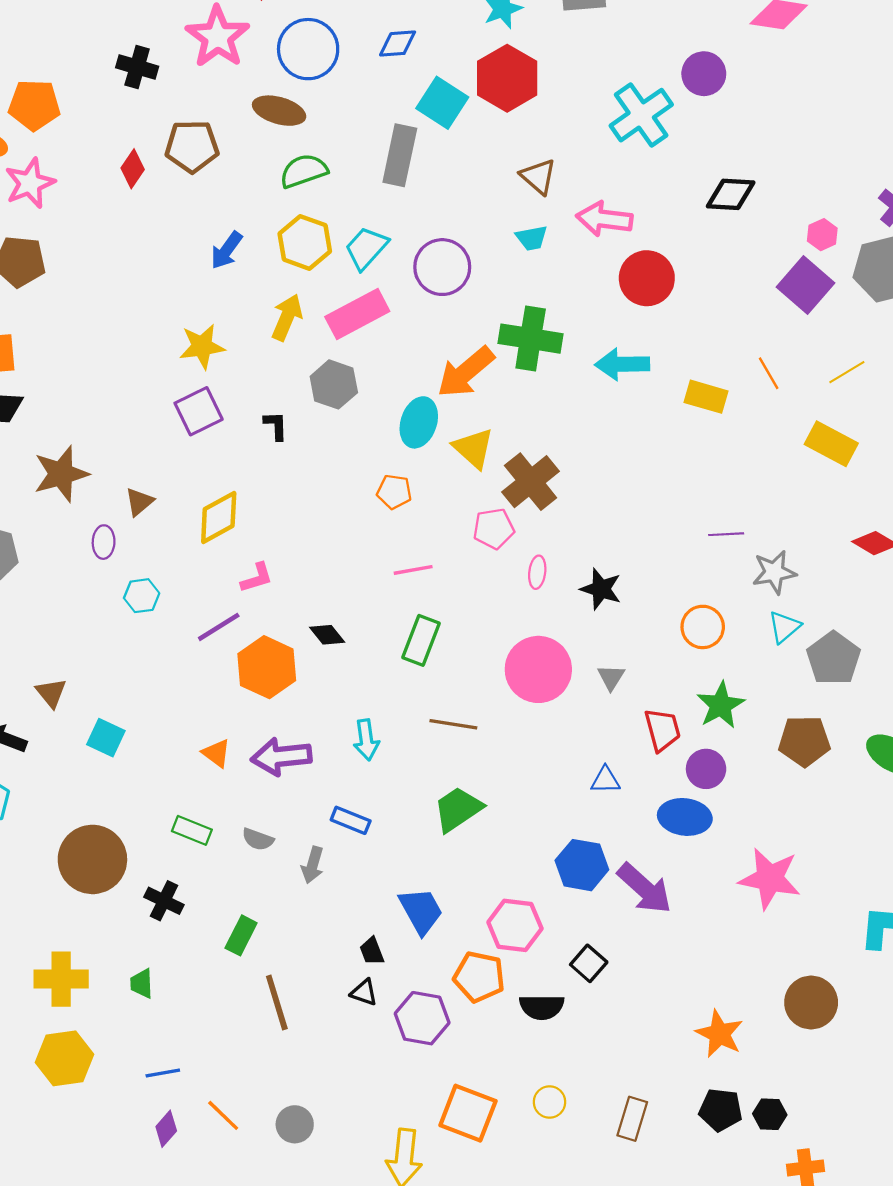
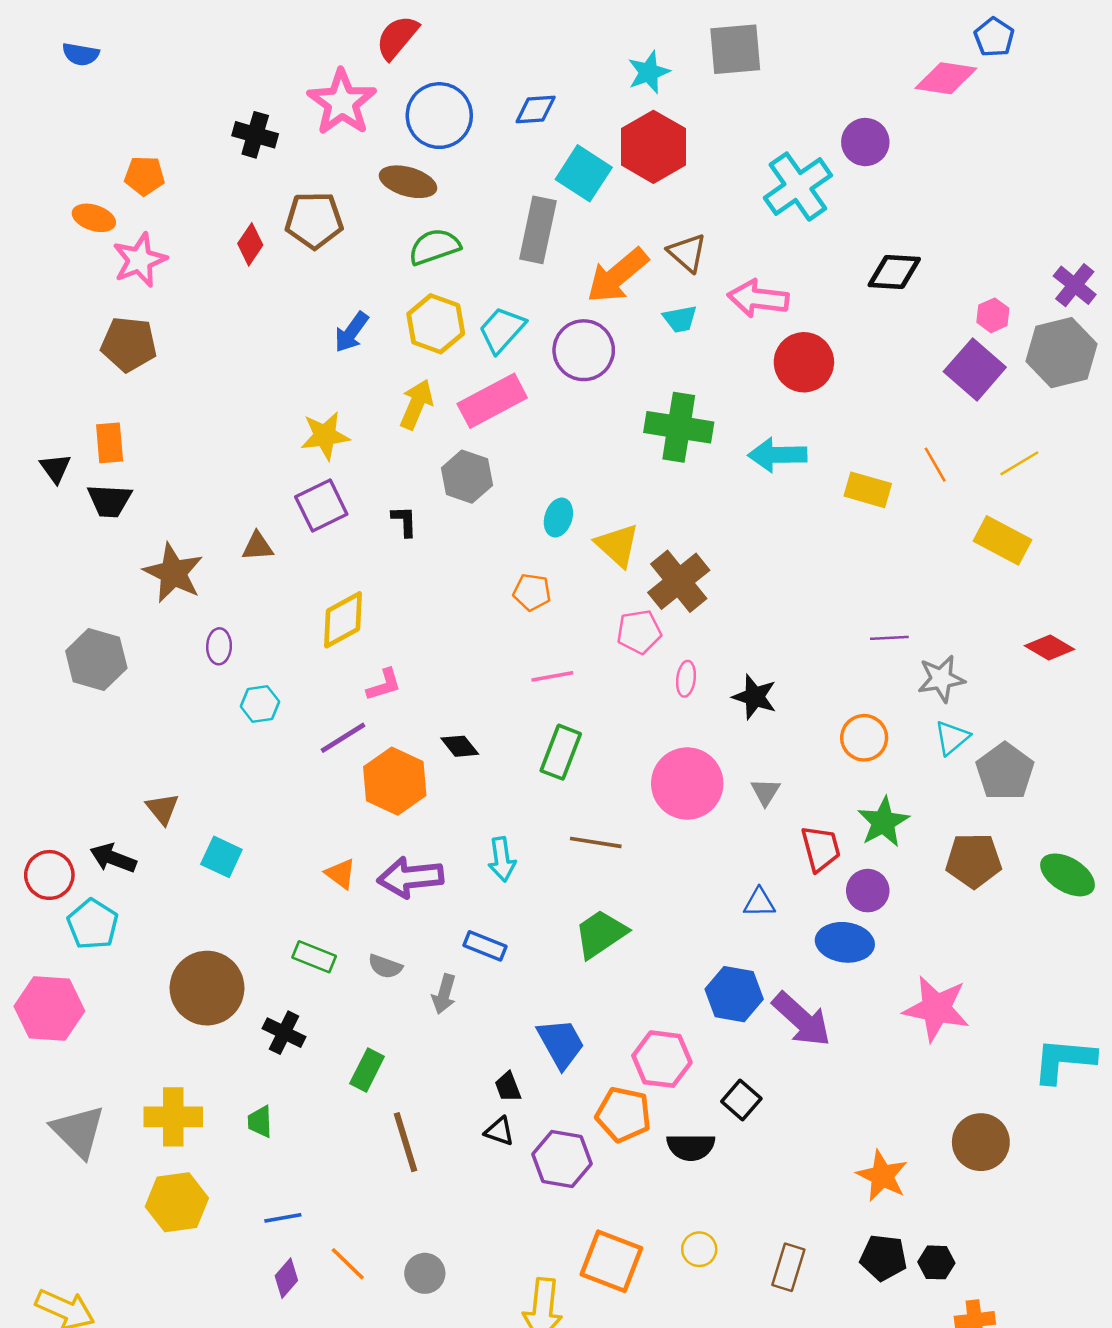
orange pentagon: (34, 105) -> (144, 176), size x0.7
orange arrow: (466, 372) -> (617, 276), moved
cyan ellipse: (419, 422) -> (558, 518), size x0.7
brown star: (61, 474) -> (173, 573), turned -30
brown triangle: (139, 502) -> (258, 546), moved, turned 36

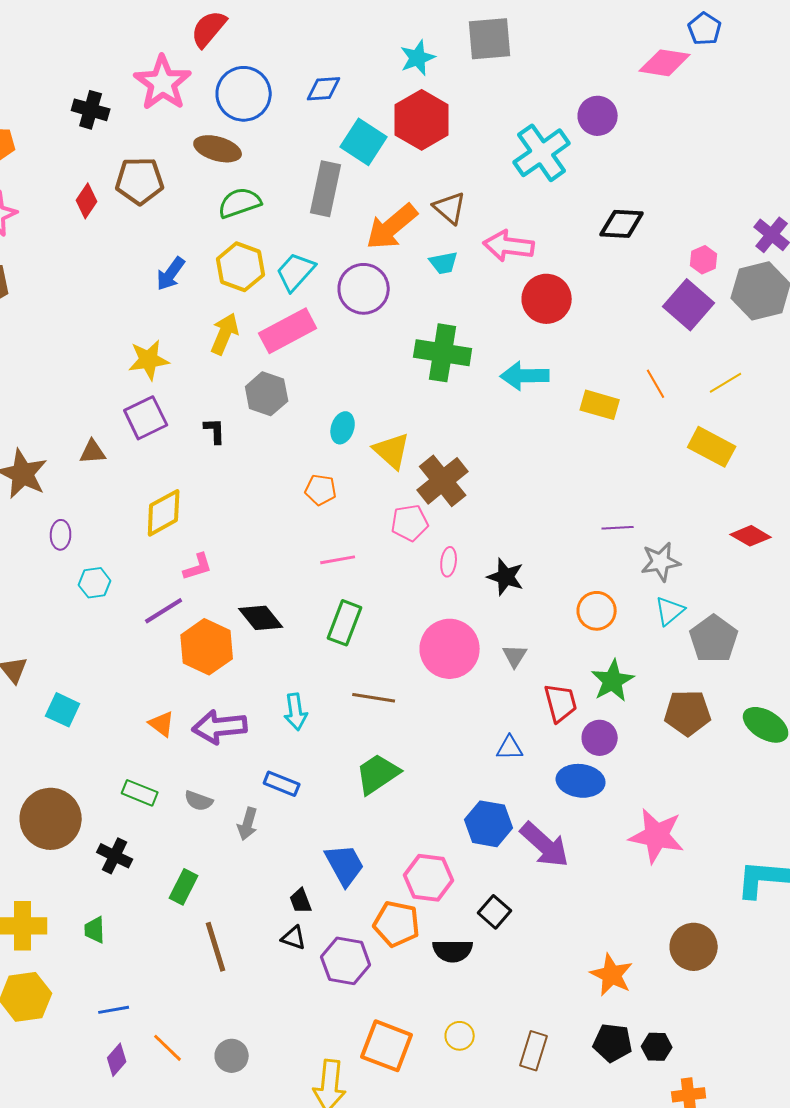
black diamond: (460, 746) -> (261, 618), size x1.4

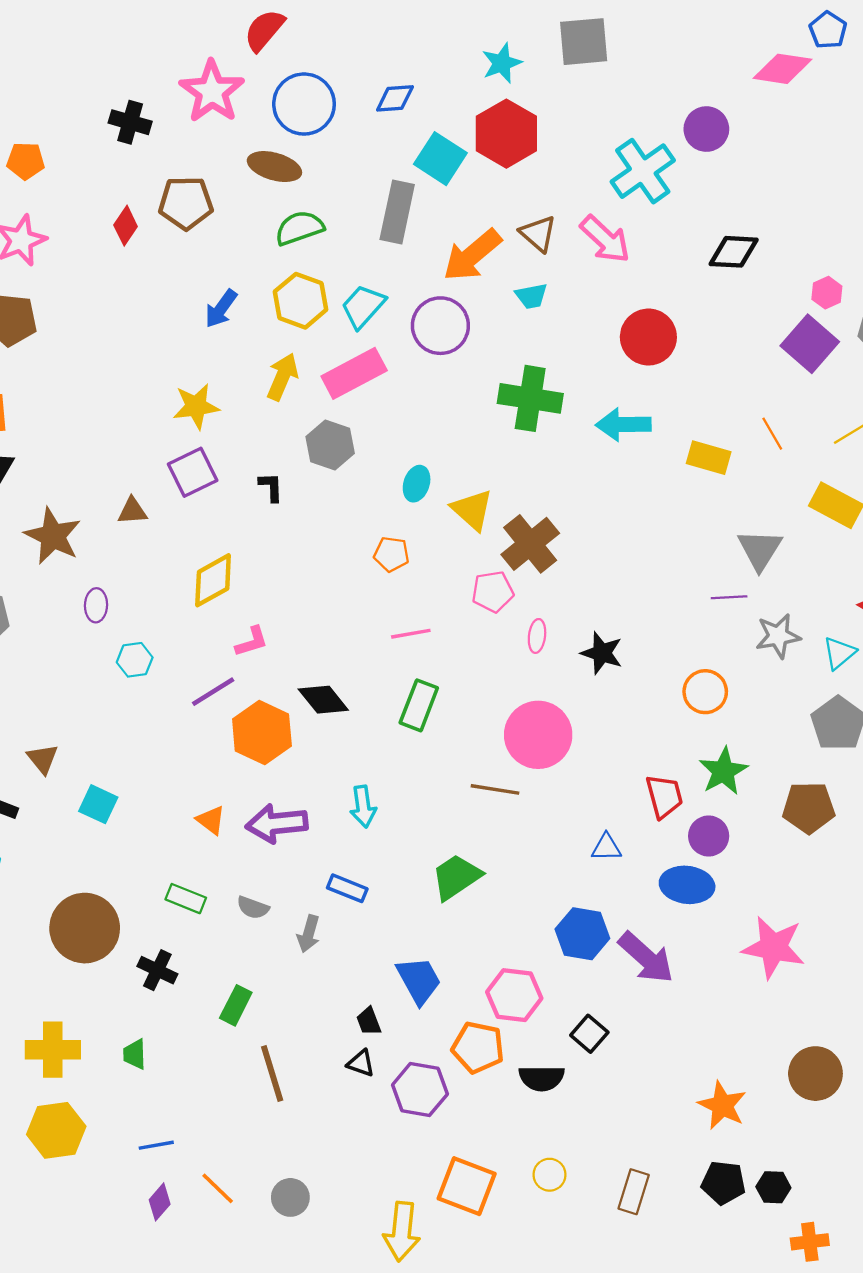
pink arrow: (509, 246) -> (605, 239), moved, turned -144
cyan triangle: (670, 611) -> (839, 653), moved
gray triangle: (515, 656) -> (760, 550), moved, size x1.6
brown line: (374, 698) -> (495, 789), moved

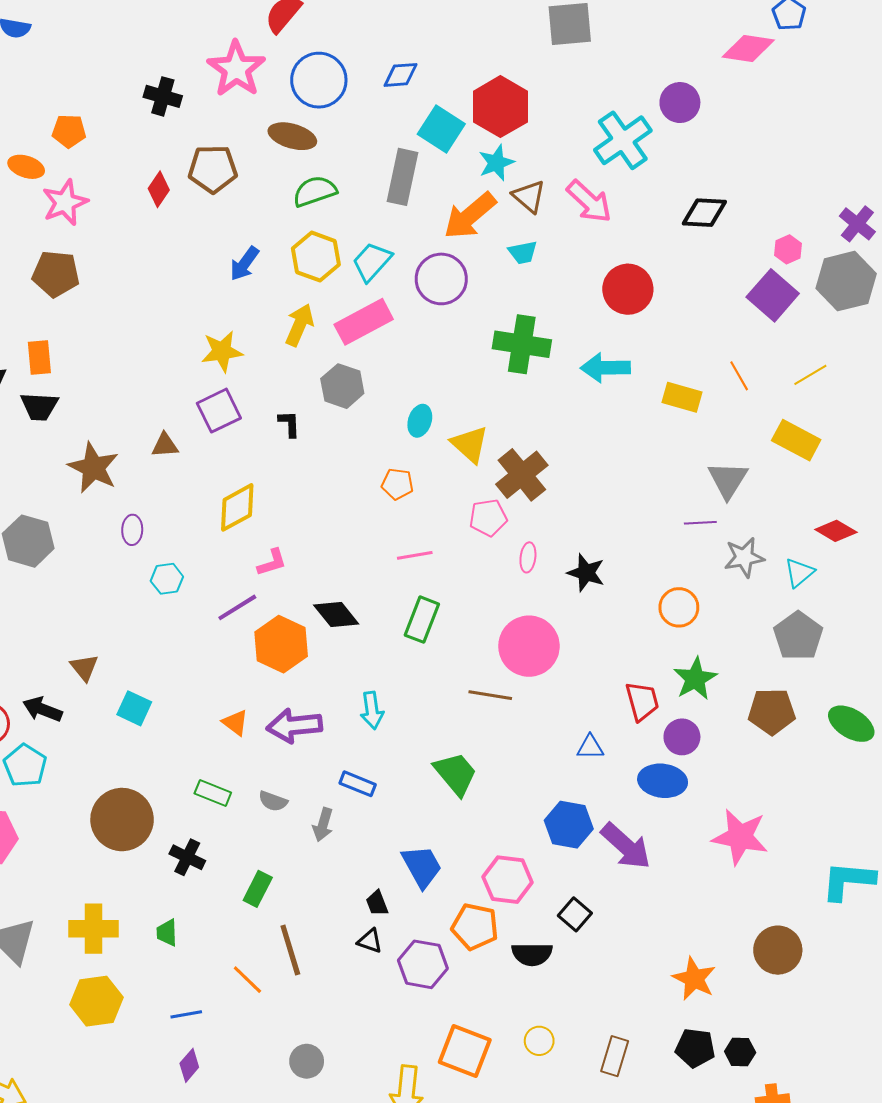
cyan star: (502, 63) -> (496, 163), moved
green trapezoid: (456, 877) -> (456, 774), turned 84
orange line: (218, 1188) -> (247, 980), moved

